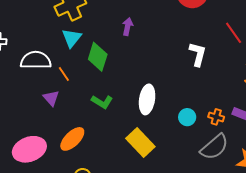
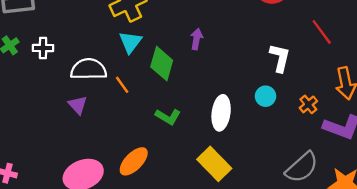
purple arrow: (128, 27) -> (197, 39), moved
purple triangle: (51, 98) -> (78, 105), moved
cyan circle: (187, 117) -> (266, 96), moved
orange cross: (216, 117) -> (308, 104), moved, turned 35

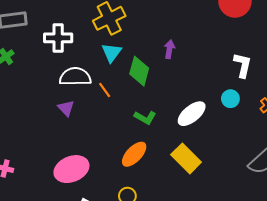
white cross: (43, 48) -> (58, 38), moved, size x1.5
white ellipse: (221, 113) -> (192, 114), turned 44
orange ellipse: (134, 161) -> (134, 154), moved

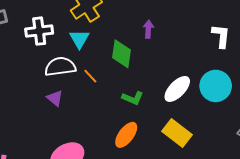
cyan triangle: (112, 52) -> (79, 39), moved
cyan circle: (230, 99) -> (216, 86), moved, size x1.8

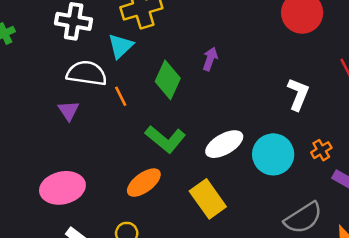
green L-shape: (133, 98) -> (165, 139), size x1.4

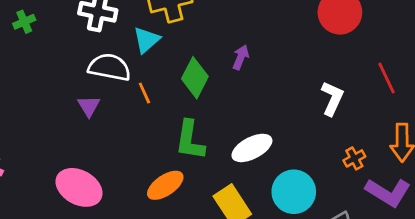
green L-shape: (165, 139) -> (190, 140), turned 57
cyan circle: (273, 154) -> (294, 192), moved
pink ellipse: (62, 188) -> (79, 187), turned 39

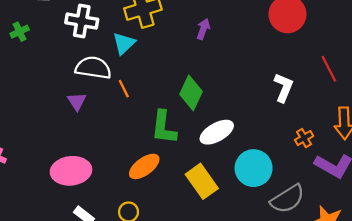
purple arrow: (241, 57) -> (203, 29), moved
green diamond: (195, 78) -> (191, 93), moved
pink ellipse: (79, 187) -> (71, 171), turned -33

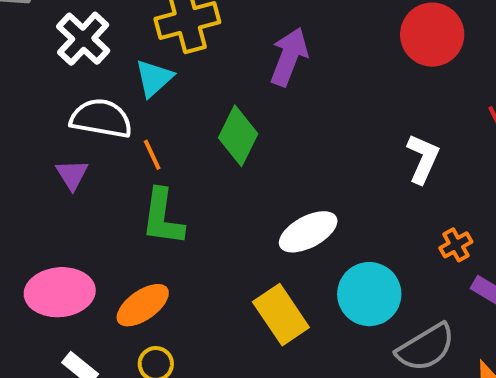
white cross: (82, 21) -> (83, 39), turned 32
purple arrow: (203, 29) -> (289, 57), size x1.6
green diamond: (191, 93) -> (238, 136), moved
green L-shape: (164, 127) -> (163, 217), moved
orange ellipse: (144, 166) -> (143, 305), moved

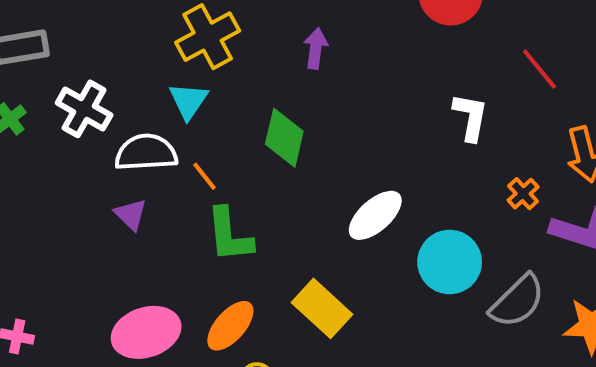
white cross: (83, 39) -> (84, 109), moved
purple arrow: (289, 57) -> (316, 48), size x0.7
yellow rectangle: (281, 315) -> (322, 308), moved

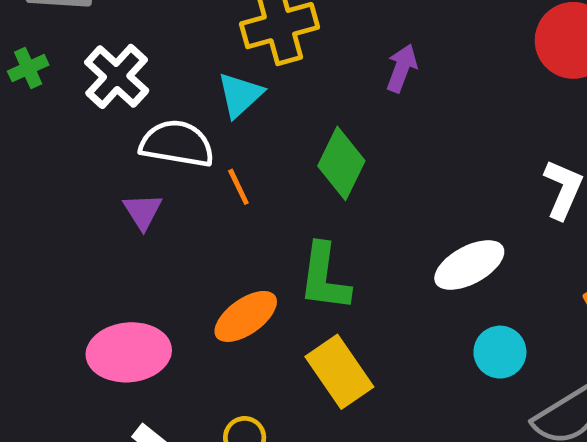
white ellipse: (375, 215) -> (469, 265), moved
green L-shape: (229, 235) -> (324, 277), moved
cyan circle: (450, 262) -> (500, 352), size x0.7
orange ellipse: (230, 326) -> (246, 316), moved

